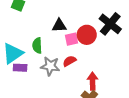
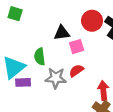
red circle: (87, 35) -> (92, 21), moved

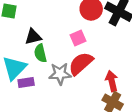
black triangle: (62, 33) -> (33, 37), moved
red semicircle: (76, 71) -> (81, 63), size x1.6

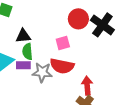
red semicircle: (81, 63) -> (62, 66), turned -135
purple rectangle: (26, 83) -> (23, 65), moved

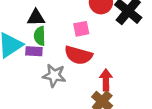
gray star: (42, 72) -> (54, 75), moved

